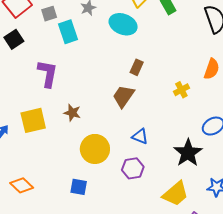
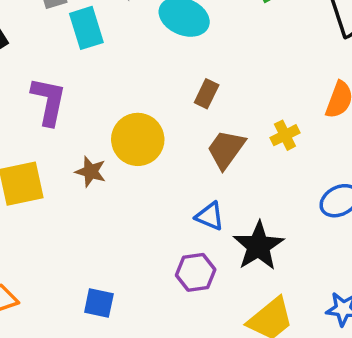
brown trapezoid: (123, 96) -> (226, 149), moved
yellow circle: (95, 149) -> (138, 139), moved
black star: (188, 153) -> (258, 246), moved

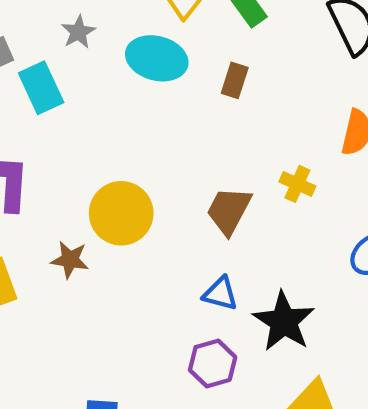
brown rectangle: (207, 94) -> (235, 80), moved
yellow cross: (285, 135) -> (297, 184), turned -32

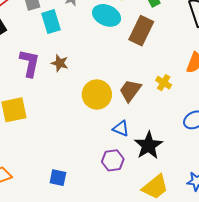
brown rectangle: (235, 80) -> (141, 31), size x1.8
yellow circle: (121, 213) -> (97, 94), moved
brown star: (70, 260) -> (60, 63), moved

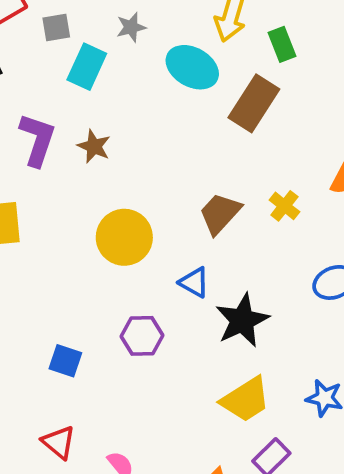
cyan rectangle: (51, 22) -> (87, 67), turned 35
yellow circle: (97, 94) -> (124, 237), moved
purple hexagon: (113, 160) -> (142, 336), moved

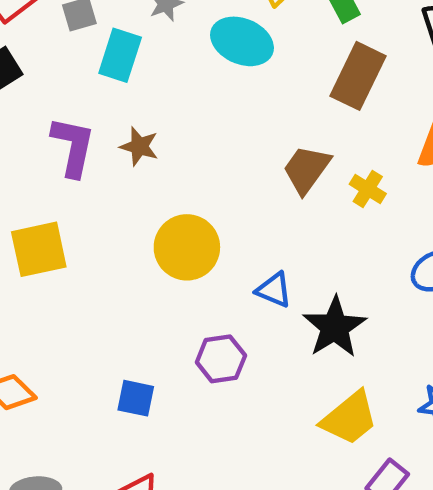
brown rectangle: (254, 103) -> (358, 76), moved
brown trapezoid: (220, 213) -> (306, 169), moved

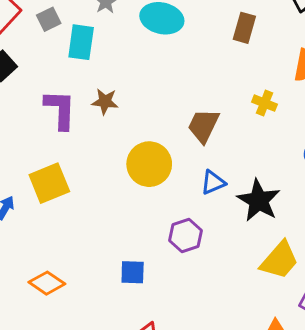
brown rectangle: (358, 76) -> (244, 28), size x0.7
brown trapezoid: (306, 169) -> (203, 126), moved
blue triangle: (274, 290) -> (213, 182), turned -36

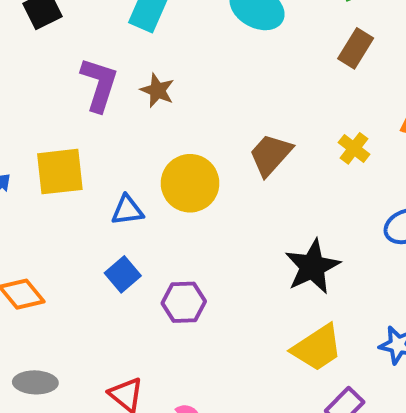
blue triangle: (213, 182) -> (127, 210), moved
purple hexagon: (186, 235) -> (184, 302), moved
blue square: (133, 272) -> (123, 274), moved, turned 32

